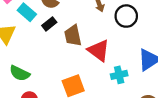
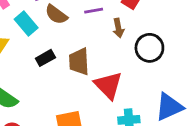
black rectangle: (49, 24) -> (45, 58), moved

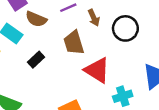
brown trapezoid: (79, 62) -> (74, 43), moved

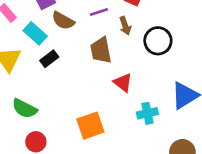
black rectangle: (36, 60) -> (49, 59), moved
red triangle: (97, 70) -> (123, 82), size x0.7

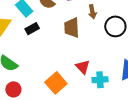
red triangle: (123, 82) -> (83, 67), moved
orange square: (90, 126) -> (56, 83), turned -30

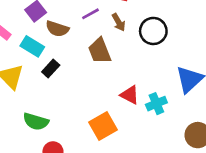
orange square: (56, 83) -> (103, 126), turned 30

